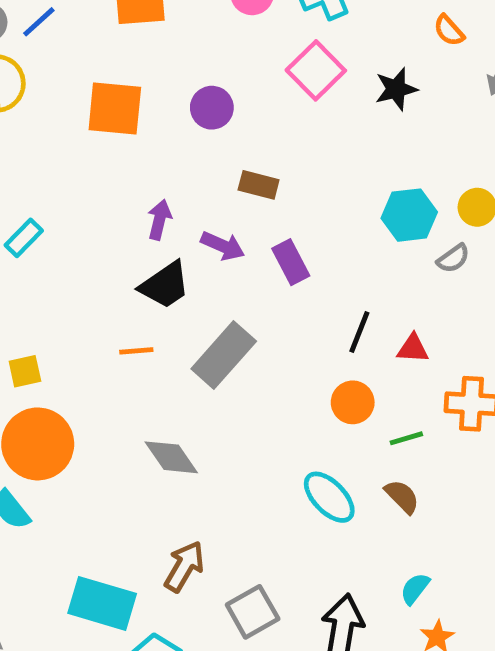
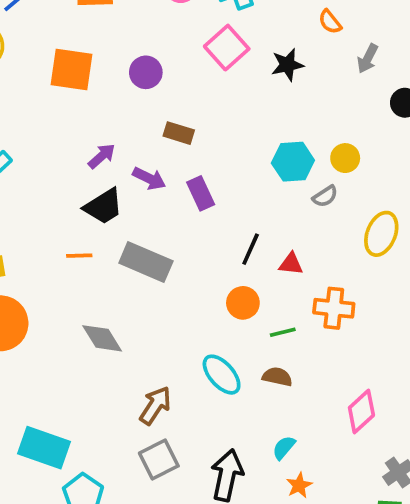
purple arrow: (159, 220) -> (102, 156), turned 32
gray rectangle: (224, 355) -> (146, 262), turned 69
brown semicircle: (402, 497) -> (277, 377), turned -36
brown arrow: (184, 566) -> (155, 405), moved

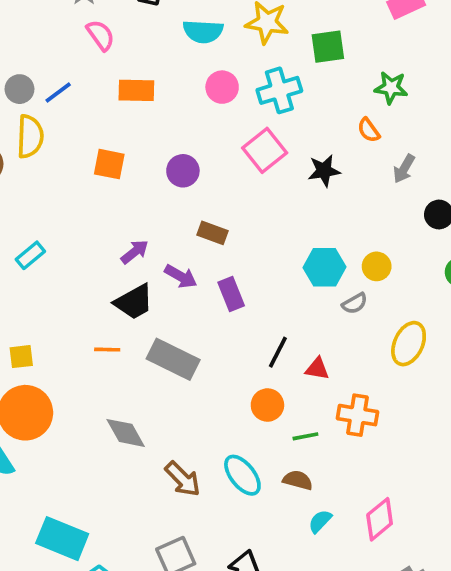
orange square: (72, 69) -> (109, 164), size x0.7
brown arrow: (155, 405) -> (183, 479), moved, turned 99
cyan semicircle: (284, 448) -> (320, 521), moved

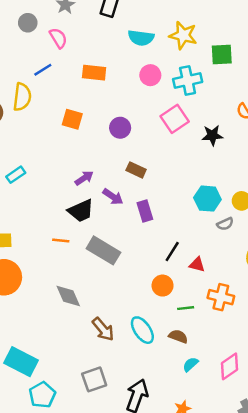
pink semicircle: (101, 35) -> (58, 38), moved
gray circle: (20, 89) -> (28, 23), moved

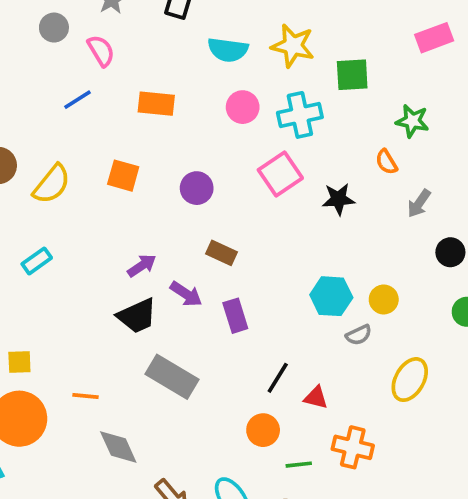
yellow semicircle: (22, 97) -> (52, 184), moved, turned 32
orange line: (61, 240) -> (85, 396), moved

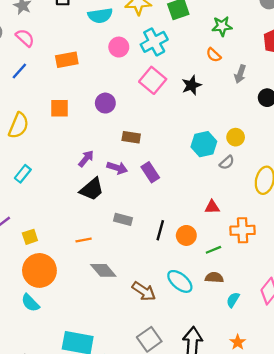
gray rectangle: (172, 377) -> (123, 219), size x0.6
black line: (278, 378) -> (160, 230), moved
orange line: (85, 396) -> (84, 240), moved

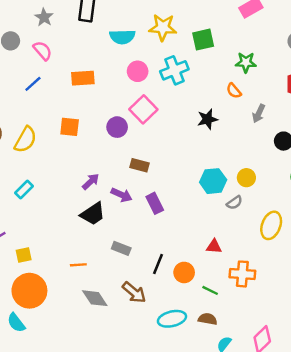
pink square: (153, 80) -> (143, 109), moved
green line: (213, 250) -> (210, 290), turned 42
cyan ellipse: (180, 281) -> (172, 319), turned -60
brown arrow: (144, 291) -> (134, 292), moved

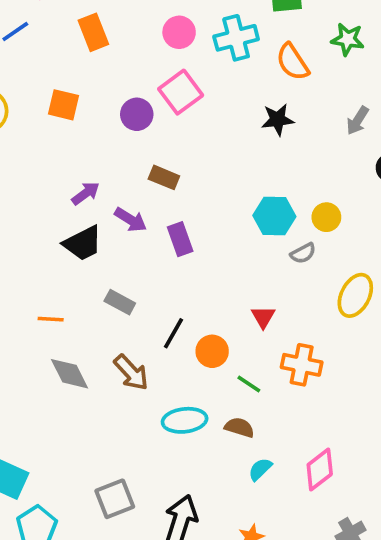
orange rectangle: (83, 78) -> (93, 32), turned 65
orange semicircle: (234, 91) -> (293, 62), moved, size x1.5
red triangle: (214, 246) -> (263, 317), turned 49

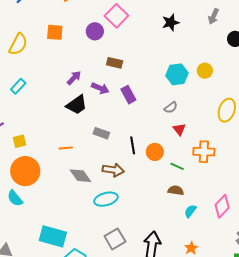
gray semicircle: (303, 253) -> (171, 108), moved
black line: (173, 333) -> (133, 145), turned -30
brown arrow: (131, 372) -> (113, 170), turned -30
cyan ellipse: (185, 420) -> (106, 199), moved

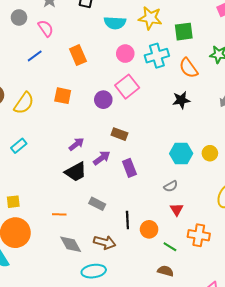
purple arrow: (100, 88) -> (102, 158), turned -66

